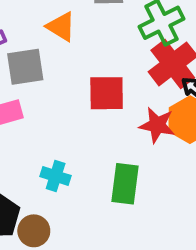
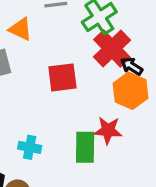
red star: (157, 125) -> (108, 130), moved

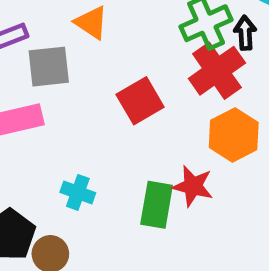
black arrow: (132, 66) -> (245, 33), moved, turned 45
red square: (62, 77) -> (140, 101), turned -32

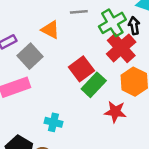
gray square: (49, 67) -> (30, 56), turned -30
green rectangle: (157, 205) -> (94, 85), moved, turned 40

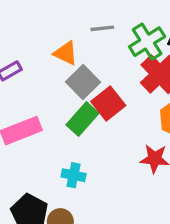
gray square: (30, 56) -> (83, 82), moved
green rectangle: (94, 85) -> (83, 119), moved

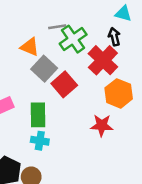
green cross: (147, 42) -> (73, 39), moved
green rectangle: (83, 119) -> (38, 115), moved, turned -40

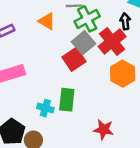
gray square: (44, 69) -> (84, 43), moved
green rectangle: (38, 115) -> (67, 100), moved
red star: (102, 125) -> (104, 130), moved

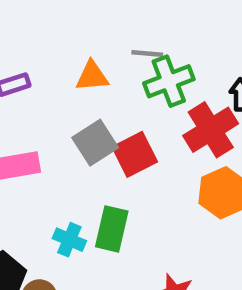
orange triangle: (47, 21) -> (92, 76), turned -42
gray square: (84, 43) -> (95, 143), moved

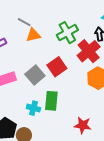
gray line: (147, 53) -> (24, 22), moved, turned 32
gray square: (95, 143) -> (35, 75), moved

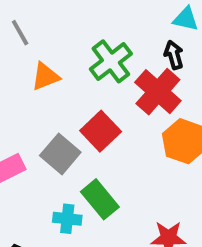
gray line: (24, 22) -> (20, 33), moved, turned 40
green rectangle: (51, 101) -> (100, 199), turned -36

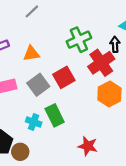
gray line: (20, 33) -> (32, 11), turned 63
orange triangle: (45, 76) -> (31, 54), moved

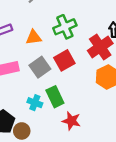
green cross: (79, 40) -> (65, 27), moved
red star: (88, 146) -> (71, 121), moved

